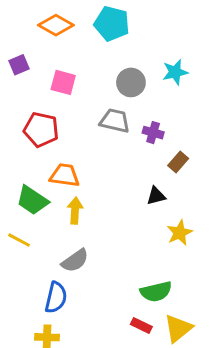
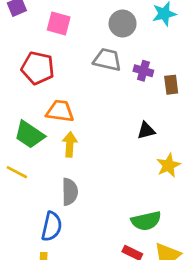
brown rectangle: (178, 162) -> (171, 85), moved, turned -48
gray semicircle: (75, 261) -> (70, 192), turned -56

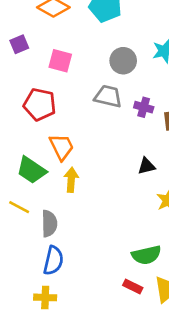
orange trapezoid: (60, 111) -> (62, 147), turned 56
gray semicircle: (70, 192) -> (49, 224), moved

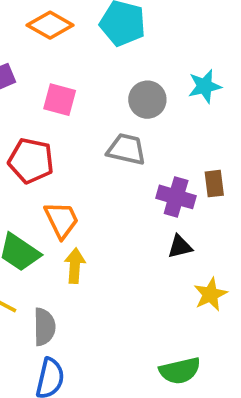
purple cross: (144, 107) -> (176, 197), moved, size x1.4

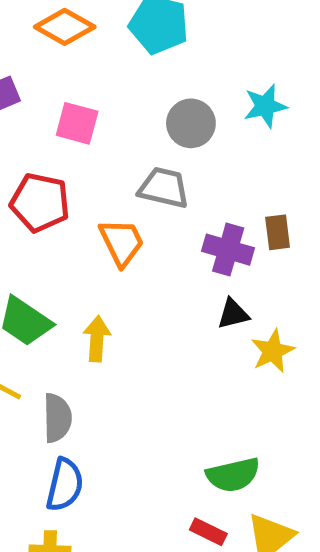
orange trapezoid: (61, 220) -> (122, 242), moved
yellow star: (210, 294) -> (273, 351), moved

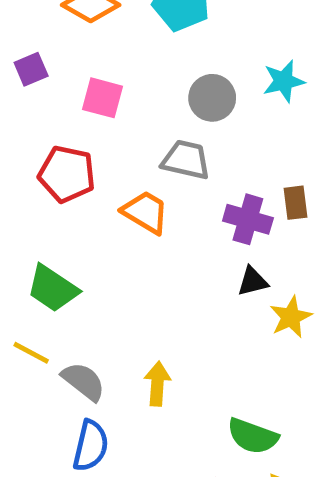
orange trapezoid: (122, 242) -> (145, 212), turned -33
yellow arrow: (97, 339) -> (157, 384), moved
gray semicircle: (57, 418) -> (83, 381), turned -51
green semicircle: (233, 475) -> (253, 436), turned 33

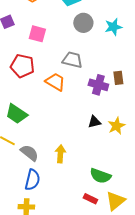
gray circle: (212, 98) -> (83, 23), moved
black triangle: (253, 281) -> (94, 122), moved

